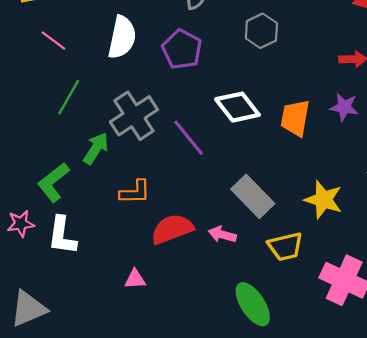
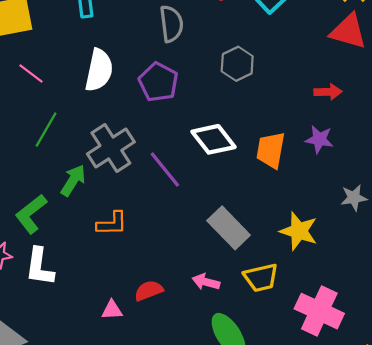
red semicircle: (172, 229) -> (149, 291), moved, size x0.7
pink arrow: (222, 234) -> (206, 282), moved

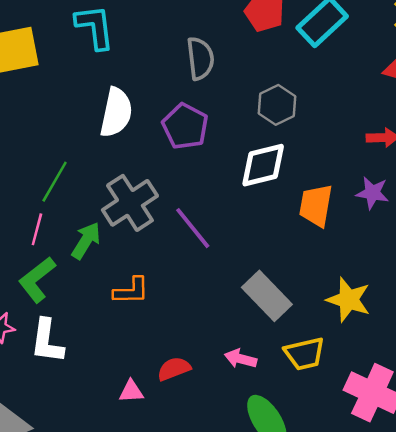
pink line: (31, 73) -> (37, 229), moved, turned 68
white diamond: (213, 139) -> (263, 165), moved, turned -66

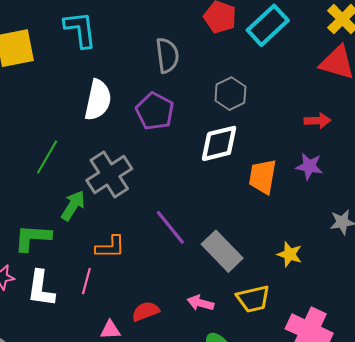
purple line: (193, 228) -> (170, 227), moved
pink line: (37, 229) -> (86, 281), moved
green L-shape: (37, 280) -> (33, 238), turned 42
yellow star: (349, 300) -> (290, 254), size x0.7

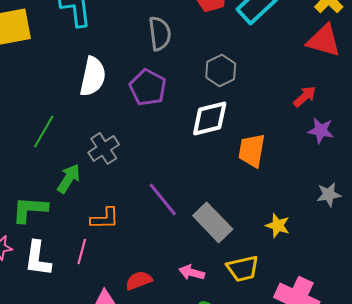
red arrow: (317, 121) -> (305, 96), turned -40
purple star: (309, 166) -> (321, 130), moved
gray cross: (109, 175) -> (104, 148), size x0.7

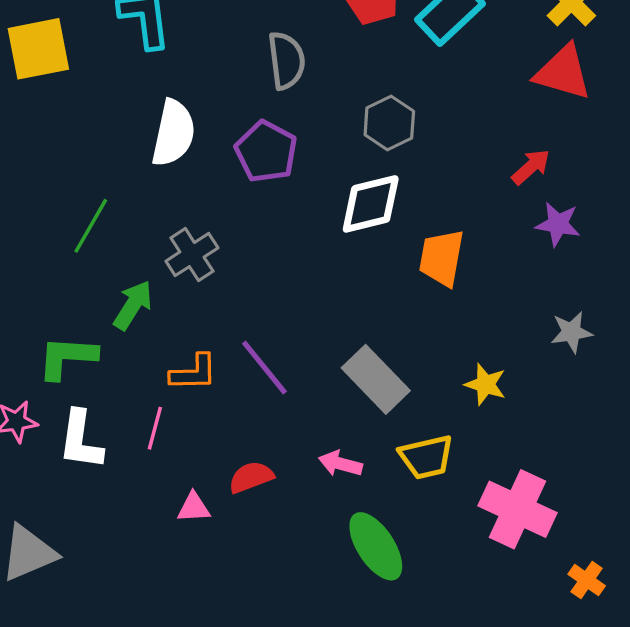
purple line: (163, 199) -> (264, 368), moved

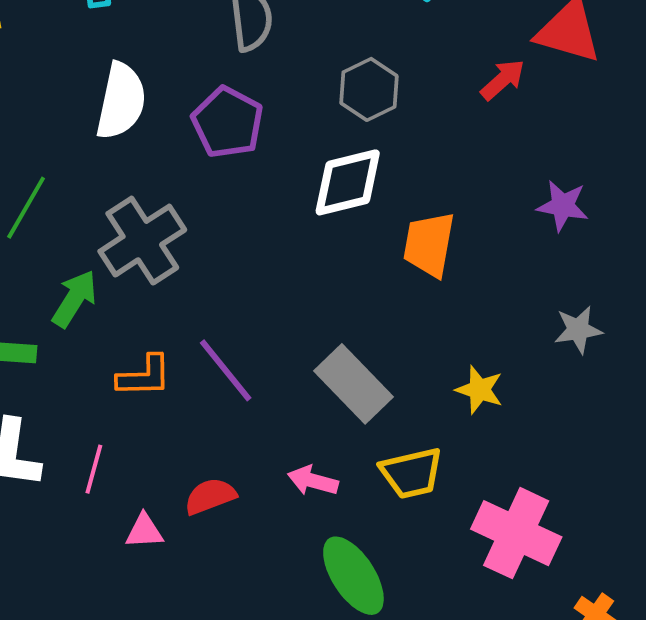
red arrow: (531, 167) -> (503, 80), moved
gray cross: (192, 255) -> (142, 241), size x1.4
pink line: (155, 428) -> (94, 469), moved

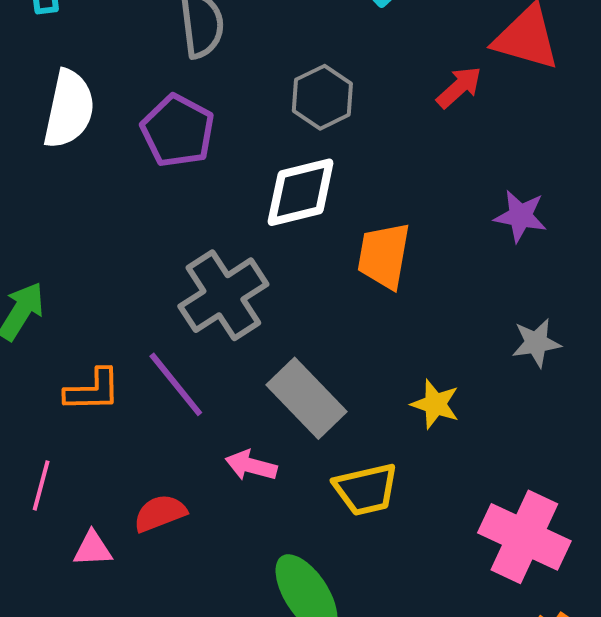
gray cross: (142, 241) -> (223, 295), moved
pink arrow: (313, 481) -> (251, 466), moved
pink cross: (516, 533) -> (524, 537), moved

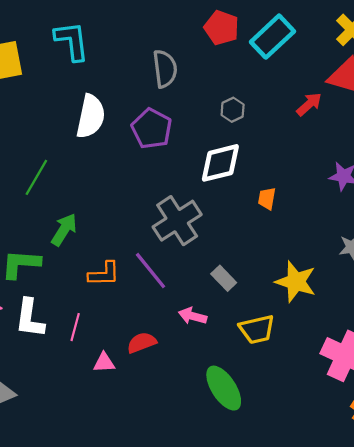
gray hexagon: (322, 97) -> (233, 110), size x0.7
orange trapezoid: (384, 256) -> (267, 198), size x0.6
gray rectangle: (307, 398) -> (224, 278), size x0.6
yellow star: (435, 404) -> (296, 282), size x1.5

